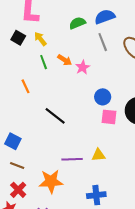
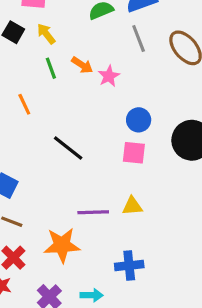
pink square: (109, 117) -> (134, 153), moved

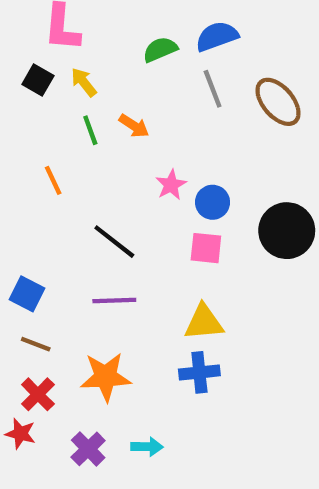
pink star: (109, 76) -> (171, 185), moved
yellow triangle: (132, 206) -> (204, 322), size x1.4
purple line: (93, 212) -> (114, 300), moved
blue cross: (129, 265) -> (199, 372), moved

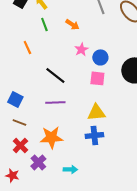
orange arrow: (134, 126) -> (72, 24), moved
red star: (20, 434) -> (12, 175), moved
purple cross: (88, 449) -> (38, 162), moved

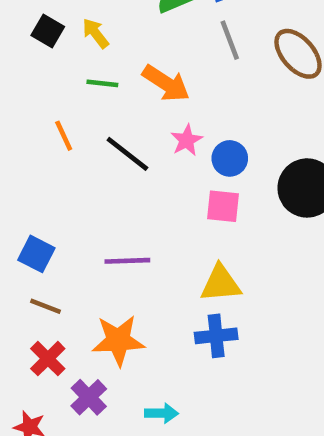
green line: (44, 24) -> (102, 83), turned -64
orange arrow: (72, 24) -> (166, 83), size x1.5
black line: (55, 75) -> (127, 154), moved

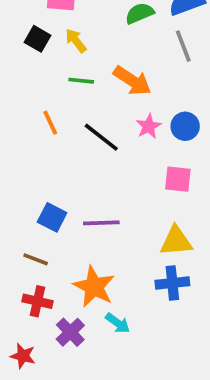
blue circle: (230, 158) -> (185, 126), moved
blue square: (36, 254) -> (52, 217), moved
orange star: (118, 340) -> (94, 287), turned 30
red cross: (48, 359) -> (37, 301), turned -32
cyan arrow: (162, 413) -> (118, 323), moved, turned 35

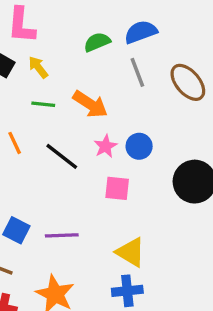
pink square: (178, 179) -> (117, 188), moved
yellow triangle: (176, 241) -> (131, 252), turned 36

